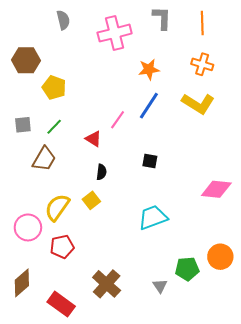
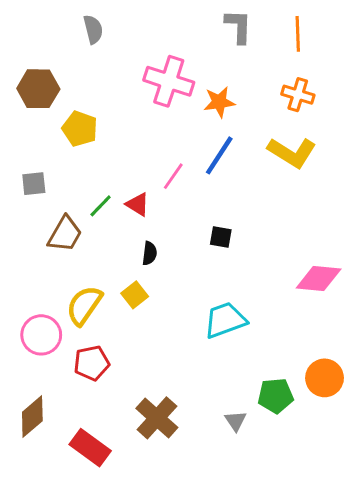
pink cross: (115, 33) -> (169, 81), moved, turned 32
green line: (54, 127) -> (101, 206), moved

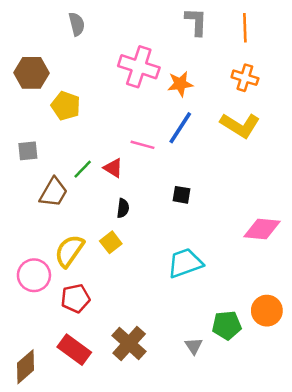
pink line: (173, 176) -> (142, 145), turned 70
brown diamond: (32, 416) -> (25, 367), moved
red rectangle: (90, 448) -> (74, 350), moved

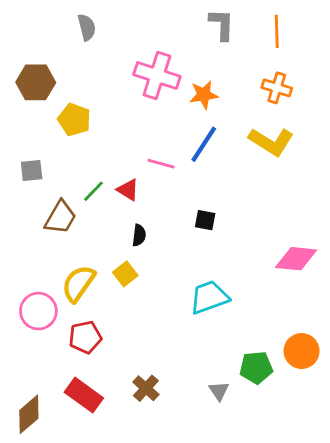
brown cross: (129, 344) -> (146, 388), size x0.7

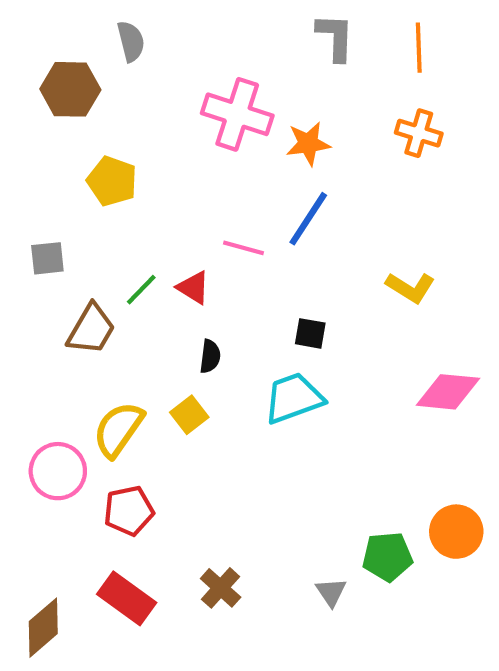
brown hexagon: (36, 82) -> (70, 89), moved
yellow L-shape: (271, 142) -> (410, 288), moved, size x0.7
cyan trapezoid: (209, 297) -> (294, 398), moved

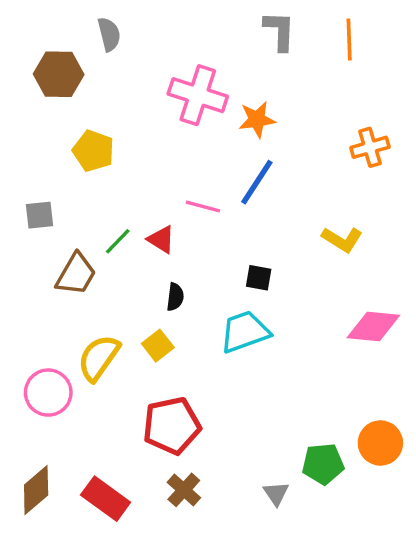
orange cross: (419, 133) -> (370, 147), moved, turned -33
red pentagon: (129, 511) -> (172, 426), moved, size x1.4
brown diamond: (43, 628) -> (36, 490), moved

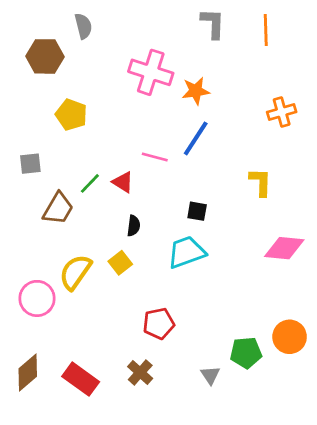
yellow L-shape: (342, 239) -> (260, 182), turned -120
red pentagon: (172, 426) -> (159, 324), moved, size x0.7

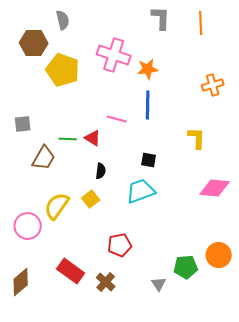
yellow pentagon: (71, 115) -> (63, 70), moved, size x1.4
blue line: (196, 138) -> (148, 105), turned -32
green line: (90, 183) -> (68, 139), turned 48
red rectangle: (81, 379) -> (71, 271), moved

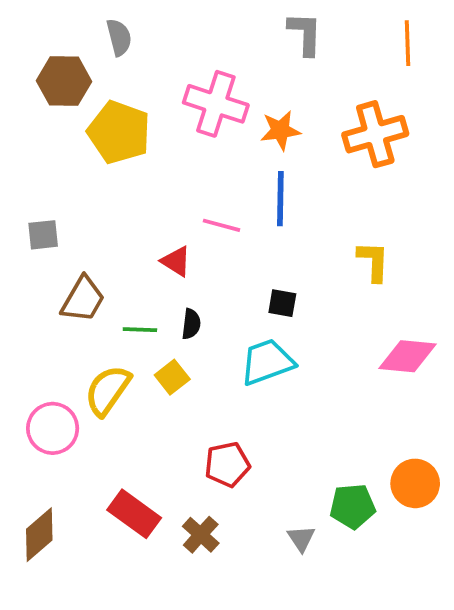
orange line: (201, 23) -> (408, 43), moved
orange cross: (213, 85) -> (375, 134), moved, size x1.5
green line: (68, 139) -> (140, 330), moved

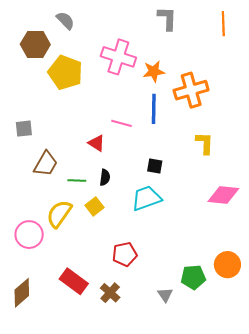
gray semicircle: (119, 37) -> (65, 21), turned -30
orange cross: (375, 134) -> (191, 90), moved

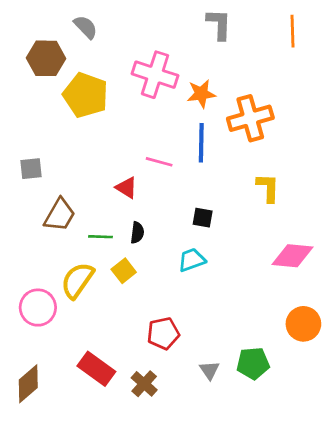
cyan trapezoid: (146, 198) -> (192, 260), size x0.7
orange circle: (227, 265) -> (303, 324), moved
gray triangle: (165, 295) -> (209, 370), moved

